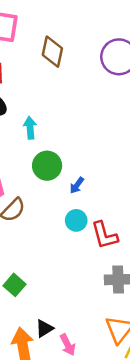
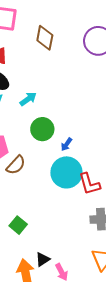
cyan arrow: (30, 128) -> (28, 99), turned 60
cyan circle: (76, 220) -> (66, 172), size x1.8

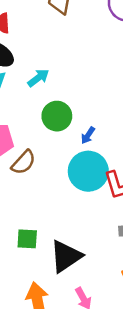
green square: (18, 225) -> (27, 239), turned -36
black triangle: (43, 259) -> (66, 256), moved, size x1.8

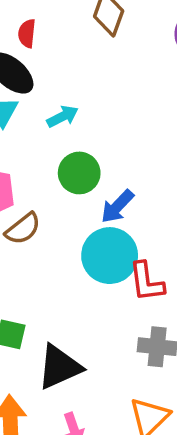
blue arrow: (88, 135) -> (117, 206), size x1.5

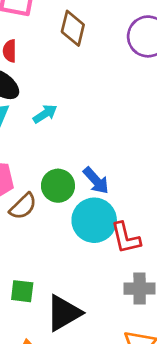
green circle: (79, 173) -> (58, 186), moved
blue arrow: (117, 206) -> (96, 181), turned -80

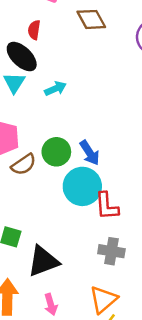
brown diamond: (73, 28) -> (91, 19), turned -52

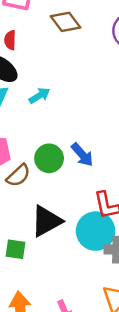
cyan circle: (82, 186) -> (96, 231), moved
black triangle: (43, 261) -> (46, 221), moved

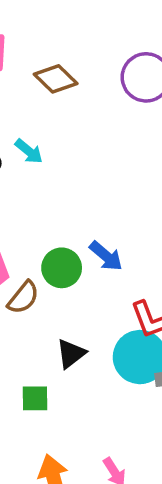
cyan arrow: (39, 96) -> (29, 151), moved, turned 80
black triangle: (46, 221) -> (71, 354), size x0.7

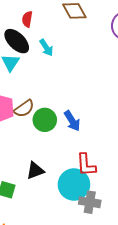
brown semicircle: (23, 297) -> (24, 109), moved

